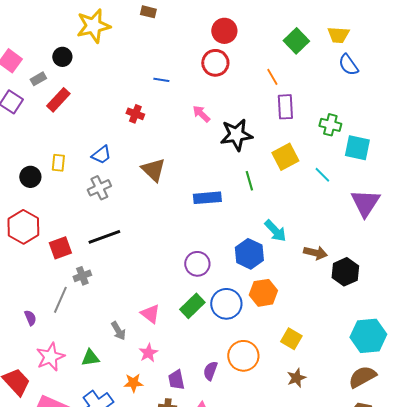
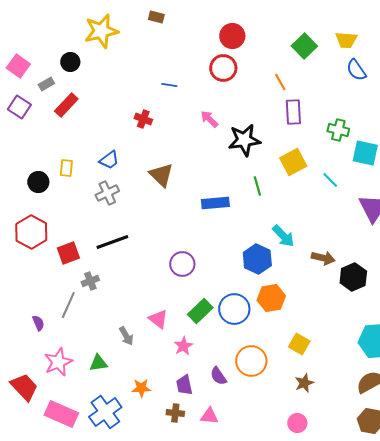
purple circle: (197, 264) -> (182, 264), moved
pink star: (148, 353) -> (183, 346), moved
purple semicircle: (210, 371) -> (218, 376), turned -54

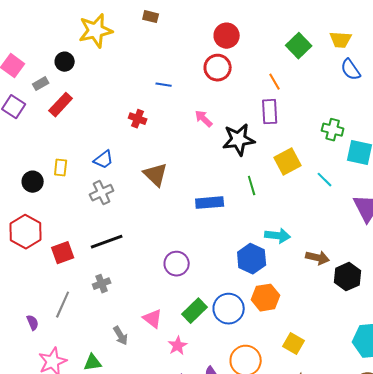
purple rectangle: (293, 112) -> (270, 112), moved
cyan arrow: (283, 236) -> (278, 236), turned -40
gray cross: (90, 281) -> (102, 284), moved

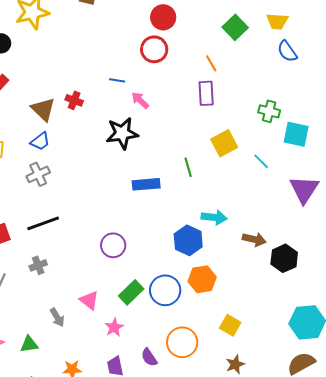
blue line: (164, 85) -> (117, 80), moved
black star: (239, 140) -> (122, 133), moved
brown triangle: (156, 175) -> (43, 109), moved

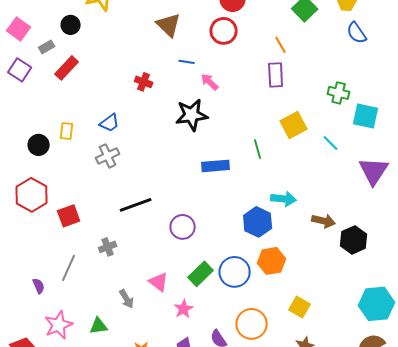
brown triangle: (43, 109) -> (169, 25), moved
black line: (43, 223) -> (136, 205), moved

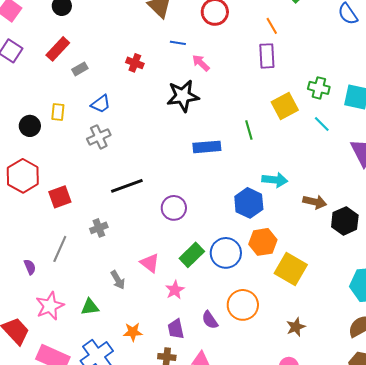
gray rectangle: (47, 47) -> (80, 69), moved
green cross: (339, 93) -> (319, 88), moved
yellow square: (300, 307) -> (291, 269), moved, size x1.5

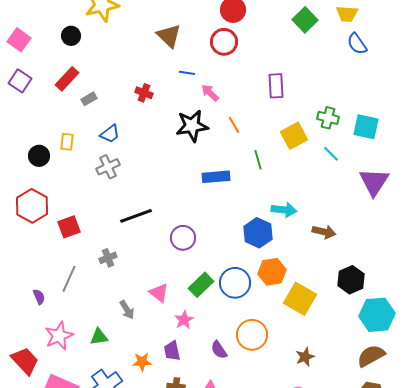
orange line: (272, 26) -> (234, 125), moved
black hexagon: (345, 221) -> (351, 280), moved
purple trapezoid: (176, 329) -> (172, 351), moved

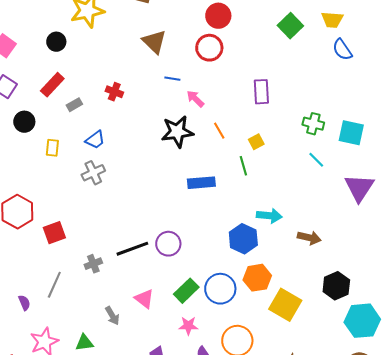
red cross: (144, 93) -> (114, 92), moved
yellow square: (294, 136) -> (256, 142), moved, size x0.6
black circle: (39, 156) -> (24, 122), moved
black line: (136, 216) -> (132, 249), moved
pink star: (184, 320) -> (188, 326), moved, turned 30

